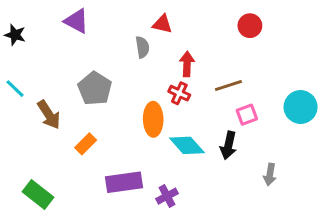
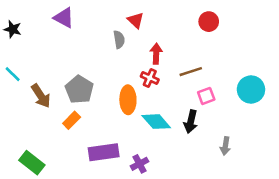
red triangle: (162, 24) -> (136, 20), turned 30
gray pentagon: (95, 89) -> (79, 90), moved

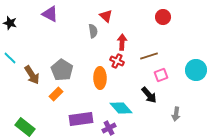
cyan diamond: (156, 122) -> (121, 108), moved
black arrow: (191, 122) -> (149, 95), turned -54

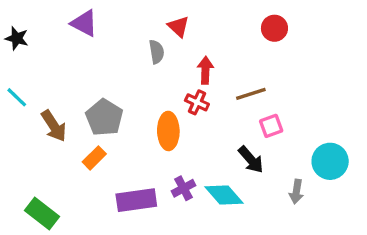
cyan circle: (196, 70) -> (330, 161), moved
cyan diamond: (121, 108) -> (224, 195), moved
purple cross: (109, 128) -> (184, 188), moved

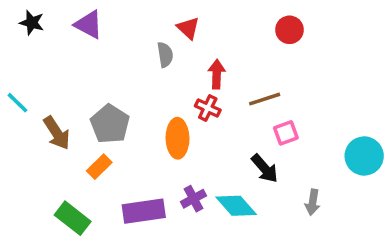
black star: (17, 38) -> (32, 23), moved
cyan circle: (330, 161) -> (364, 156), moved
green rectangle: (42, 214) -> (73, 218), moved

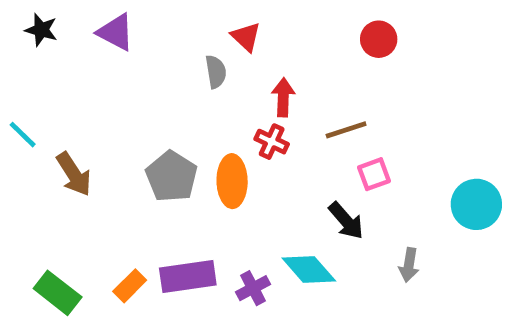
gray pentagon: (110, 124) -> (172, 176), moved
orange rectangle: (99, 167) -> (130, 286), moved
purple cross: (194, 199) -> (253, 288), moved
green rectangle: (73, 218) -> (58, 293), moved

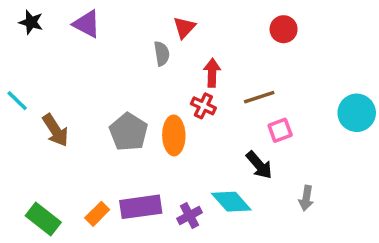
red triangle: (246, 37) -> (184, 27), turned 30
cyan circle: (476, 204) -> (357, 113), moved

